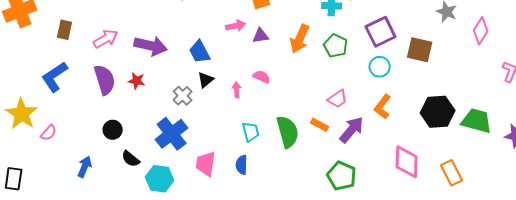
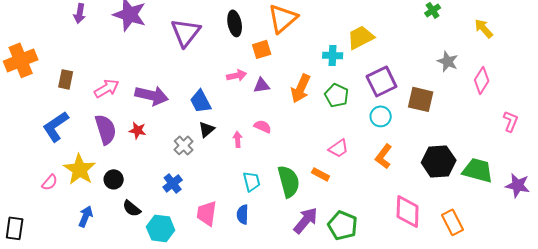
yellow star: (22, 114) -> (80, 169), moved
purple arrow: (352, 130) -> (306, 220), moved
blue cross: (172, 134) -> (173, 183), size x0.6

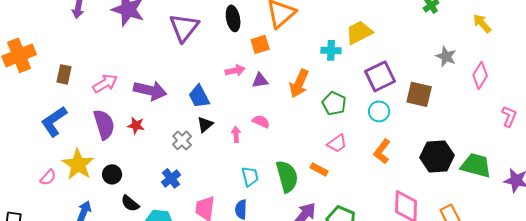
green pentagon: (337, 95) -> (334, 103), moved

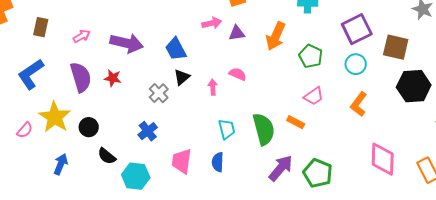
pink arrow: (105, 83) -> (82, 36), size x0.7
black hexagon: (437, 156) -> (414, 86), moved

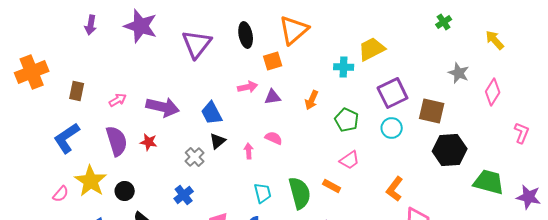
orange arrow: (276, 36) -> (312, 100), size x0.7
orange L-shape: (359, 104) -> (395, 189), moved

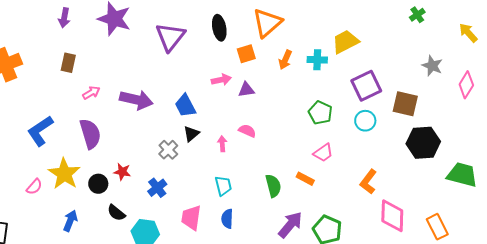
brown rectangle: (77, 91) -> (68, 63), moved
orange arrow: (312, 100) -> (285, 60), moved
red star: (149, 142) -> (122, 172), moved
cyan trapezoid: (263, 193) -> (223, 186), moved
green semicircle: (300, 193) -> (273, 186), size x0.7

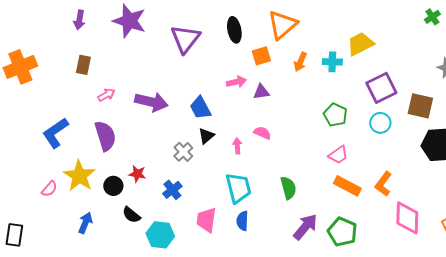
orange rectangle: (305, 179) -> (347, 186), moved, size x1.5
cyan trapezoid: (223, 186) -> (238, 188), size x1.5

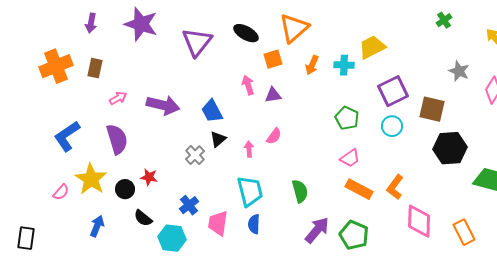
black ellipse: (234, 30) -> (246, 33), turned -50
orange cross: (20, 67) -> (56, 66), moved
pink arrow: (236, 82) -> (248, 85), turned -96
pink semicircle: (262, 133) -> (274, 136), turned 102
blue cross: (172, 190) -> (189, 205), moved

